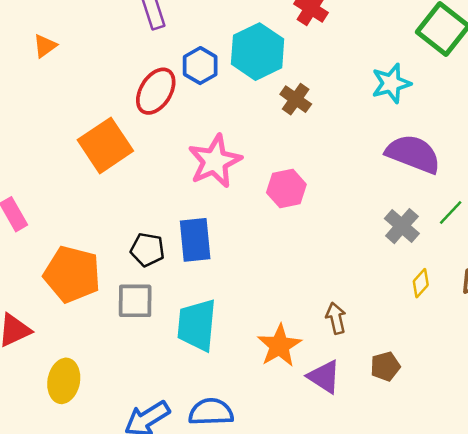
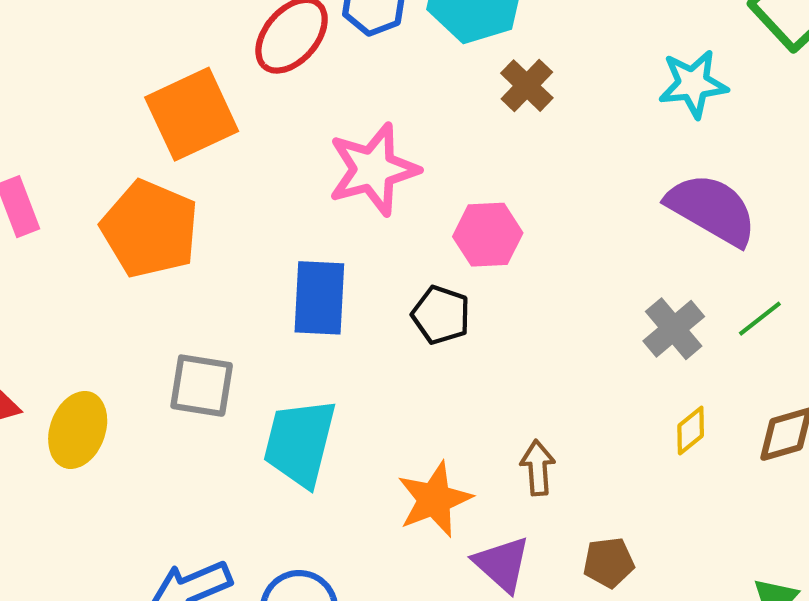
black pentagon: (147, 250) -> (441, 315), moved
orange pentagon: (72, 274) -> (150, 229), moved
yellow ellipse: (64, 381) -> (78, 430), moved

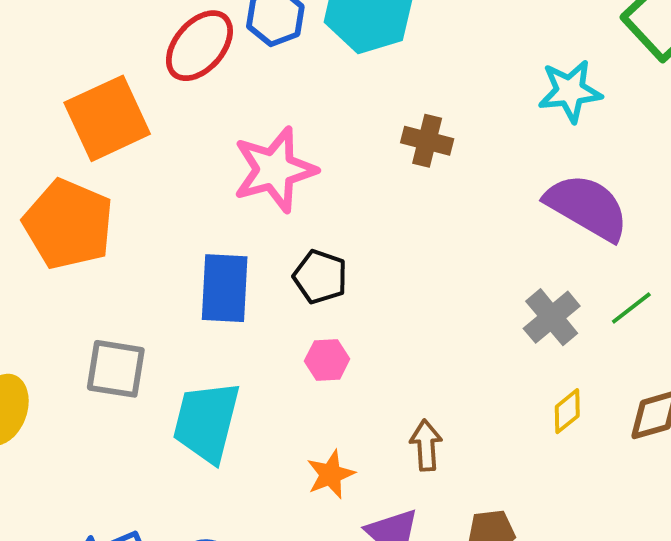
brown cross: (527, 86) -> (427, 141), moved, turned -30
pink hexagon: (488, 235) -> (327, 360), moved, size x0.7
black pentagon: (441, 315) -> (320, 277), moved
orange star: (434, 499) -> (331, 474), size x0.7

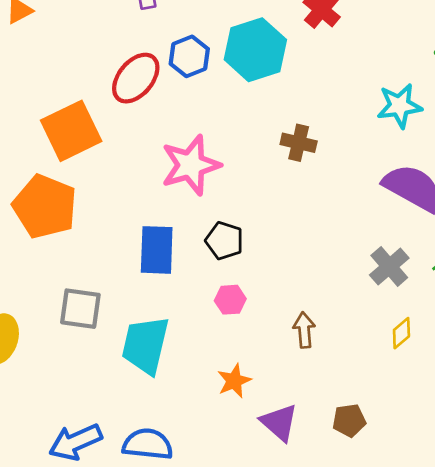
brown arrow: (426, 445) -> (304, 330), moved

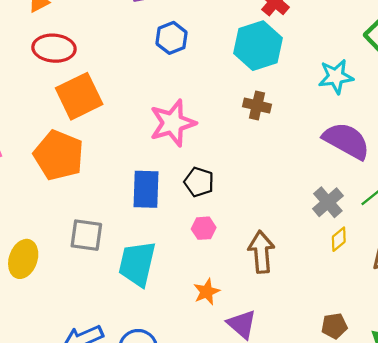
cyan hexagon: (255, 50) -> (258, 46), moved
red ellipse: (136, 78) -> (54, 48), moved, turned 54
brown arrow: (304, 330) -> (261, 252), size x1.5
yellow diamond: (401, 333) -> (339, 239), moved
brown pentagon: (349, 420) -> (334, 326), moved

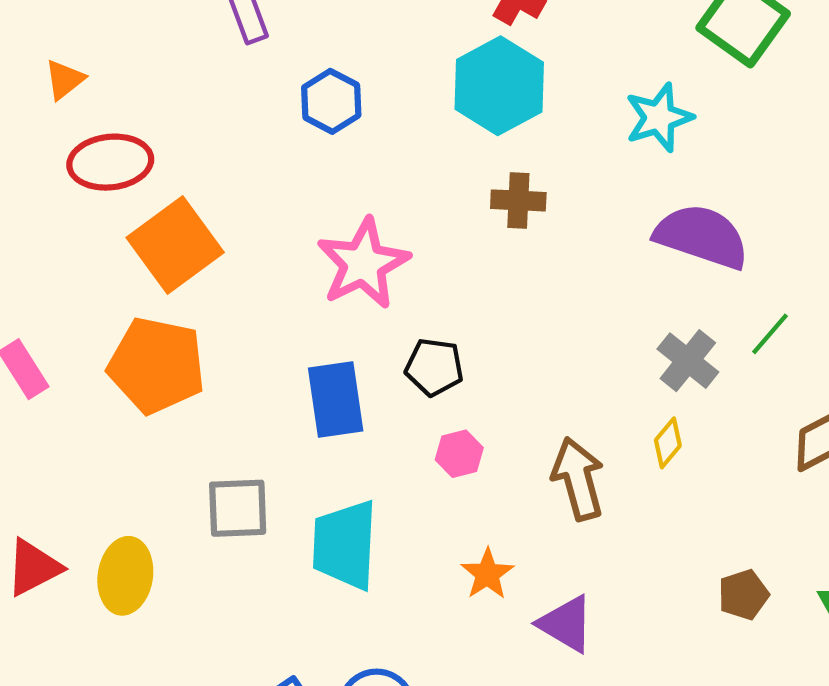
yellow diamond: (339, 239) -> (668, 443), moved

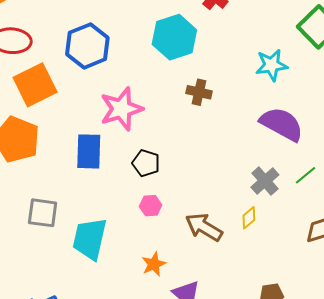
cyan hexagon: (499, 86) -> (174, 37), moved
blue hexagon: (331, 101) -> (87, 46), moved, size x1.5
blue rectangle: (336, 400) -> (89, 151), moved
brown arrow: (578, 479) -> (204, 227), turned -54

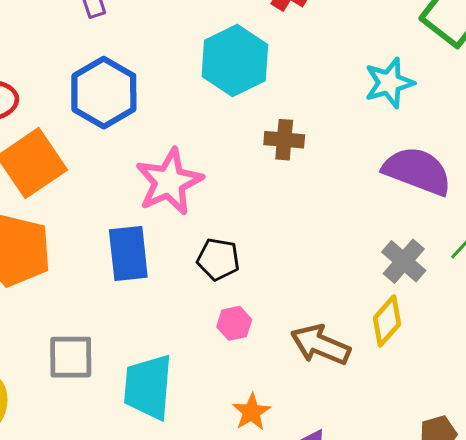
yellow diamond: (249, 218) -> (387, 321), size x1.4

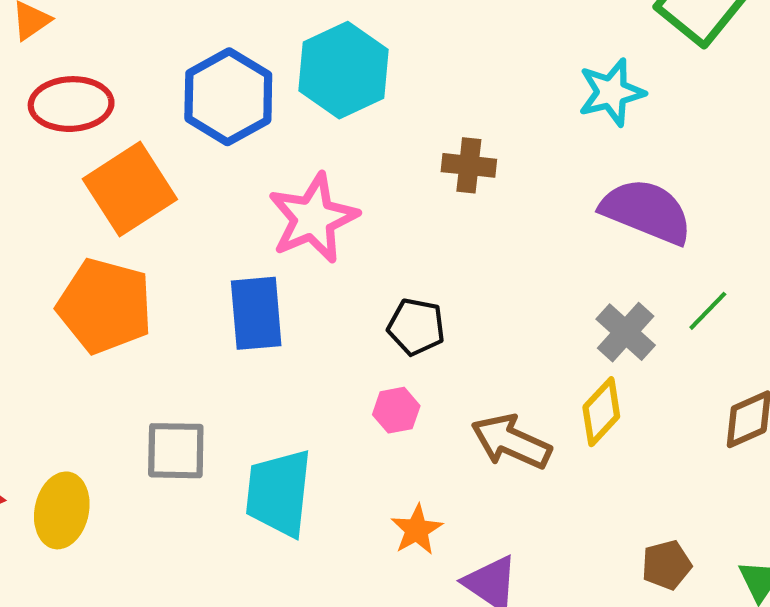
cyan hexagon: (235, 61) -> (343, 70), moved
black pentagon: (218, 259) -> (416, 327), moved

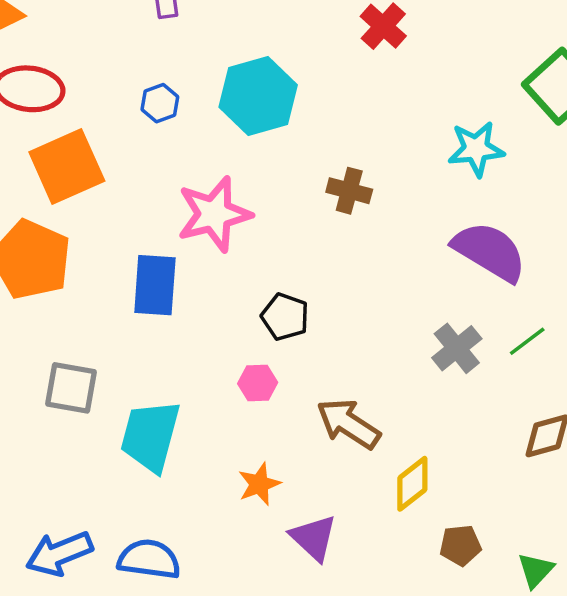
blue hexagon: (228, 97) -> (160, 103), size x0.5
yellow diamond: (601, 412) -> (412, 484), moved

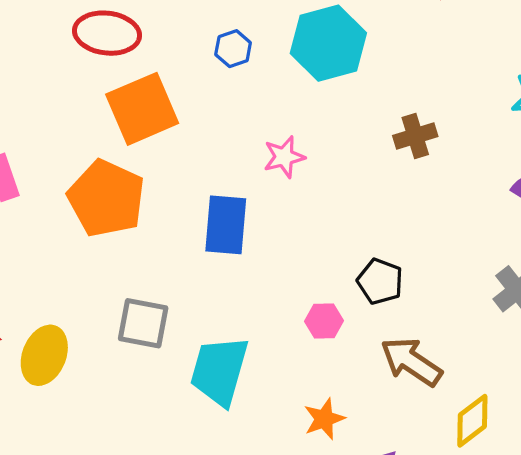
brown cross: (349, 191) -> (415, 136), turned -33
pink star: (214, 214) -> (284, 157), size x0.6
black pentagon: (285, 317) -> (380, 281), moved

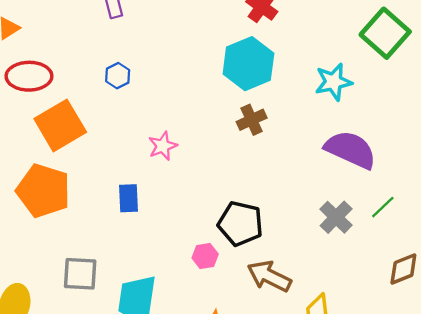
cyan hexagon: (328, 43) -> (248, 64), moved
blue rectangle: (226, 225) -> (128, 198), size x0.7
black pentagon: (380, 281) -> (240, 224), size x1.4

